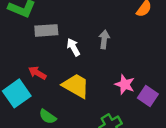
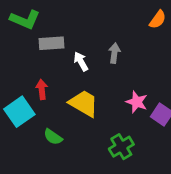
red arrow: (37, 73) -> (42, 89), turned 54

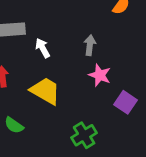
gray arrow: (114, 53) -> (90, 45), moved
pink star: (137, 102) -> (100, 75), moved

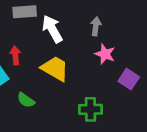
white arrow: (43, 48) -> (52, 29), size x1.5
green cross: (84, 135) -> (90, 109), turned 30

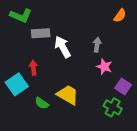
yellow trapezoid: (55, 68) -> (68, 95), moved
green cross: (90, 109) -> (113, 107), moved, turned 30

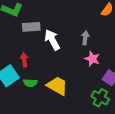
green semicircle: (42, 103) -> (30, 83), moved, turned -32

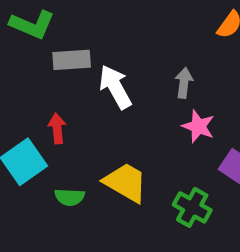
green semicircle: (30, 83) -> (70, 197), moved
green cross: (100, 98) -> (192, 207), moved

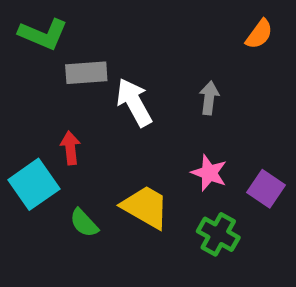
pink star: (198, 126) -> (209, 173), moved
green semicircle: (70, 197) -> (84, 223), turned 44

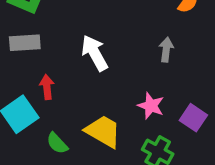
gray rectangle: (86, 73) -> (25, 43), moved
gray arrow: (209, 98) -> (166, 50), moved

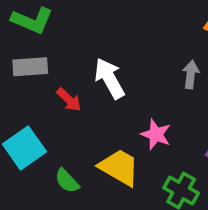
red arrow: (47, 87) -> (69, 100), moved, turned 140
pink star: (151, 106) -> (156, 134), moved

